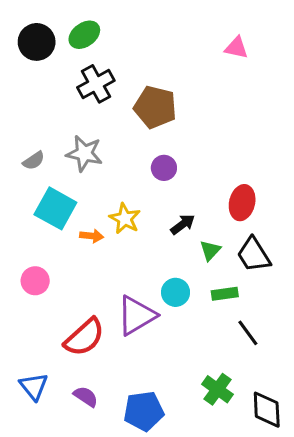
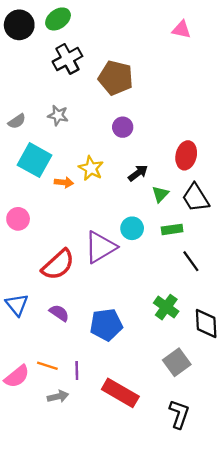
gray star: (84, 153) -> (58, 115), size x0.7

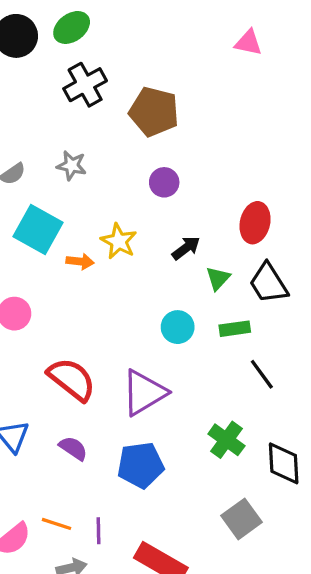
purple triangle: (100, 247) -> (144, 393), moved
red semicircle: (58, 265) -> (72, 379), turned -100

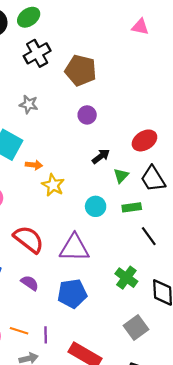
red ellipse: (255, 223) -> (144, 140), turned 45
yellow star: (119, 241) -> (53, 185), moved
purple triangle: (144, 393) -> (74, 248), turned 32

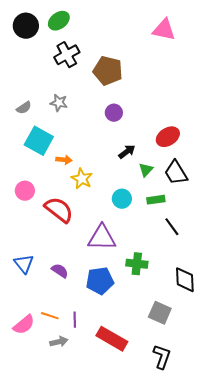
pink triangle: (140, 27) -> (164, 30), size x1.4
red semicircle: (29, 239) -> (59, 210), moved
green cross: (126, 278) -> (137, 264), moved, turned -30
gray square: (136, 328) -> (160, 313), turned -30

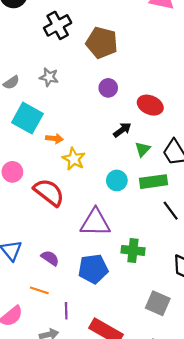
red ellipse: (168, 137) -> (150, 105), moved, turned 55
green rectangle: (156, 200) -> (153, 182), size x1.4
orange line: (50, 316) -> (39, 290), moved

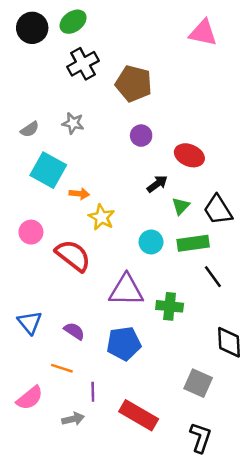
green cross: (133, 250) -> (170, 306), moved

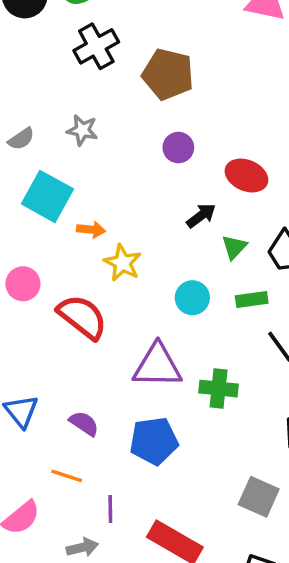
green rectangle: (193, 243) -> (252, 299), size x0.7

